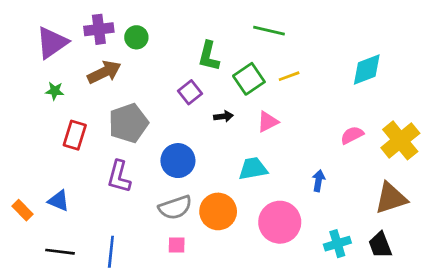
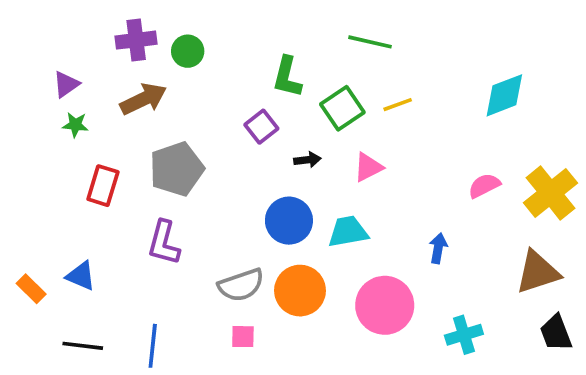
purple triangle: (52, 43) -> (66, 84), moved, size x0.6
blue circle: (178, 161) -> (289, 221), moved
black trapezoid: (380, 245) -> (556, 333), moved

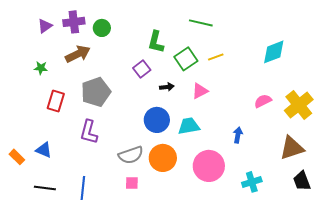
purple triangle: (66, 84) -> (45, 26), moved

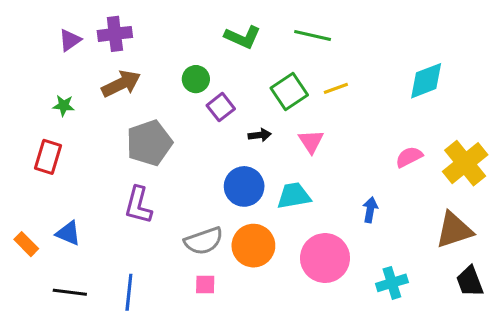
green circle: (102, 28) -> (196, 79), moved
green L-shape: (156, 42) -> (243, 37), moved, turned -80
pink triangle: (200, 91) -> (311, 141), turned -36
red rectangle: (56, 101) -> (48, 157), moved

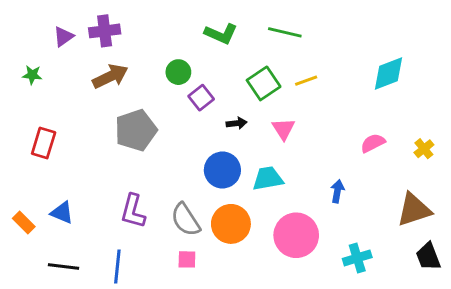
green star: (64, 106) -> (32, 75), moved
yellow cross: (465, 163) -> (424, 149), size x0.5
purple L-shape: (138, 205) -> (133, 211), moved
gray semicircle: (204, 241) -> (185, 220), turned 76

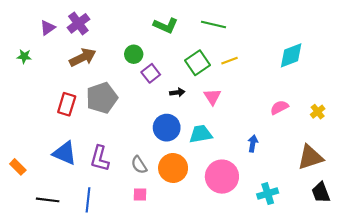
purple cross: (105, 31) -> (78, 23), turned -30
red rectangle: (44, 143) -> (67, 104), moved
blue triangle: (62, 213) -> (65, 153), moved, size x1.4
gray semicircle: (185, 220) -> (139, 165), size x0.7

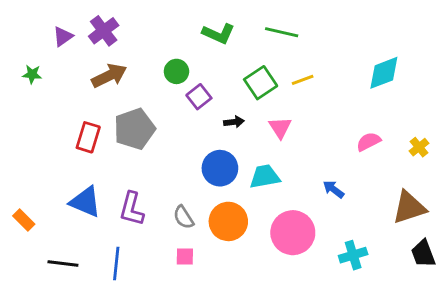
blue arrow: (253, 144) -> (333, 189), turned -63

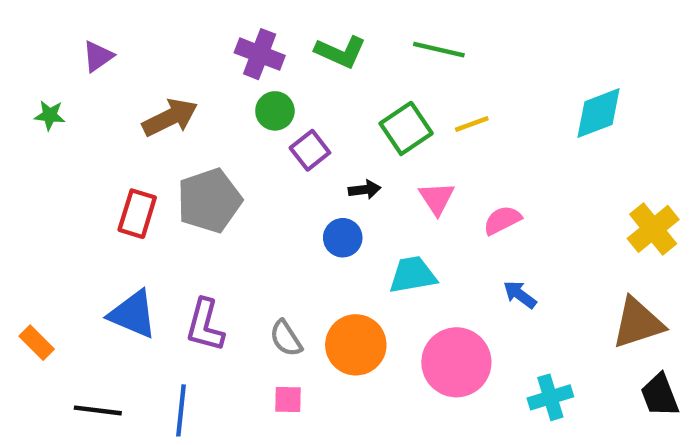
purple cross: (104, 31) -> (260, 54), moved, turned -32
pink semicircle: (369, 142) -> (502, 220), moved
yellow cross: (419, 147) -> (653, 229), size x1.6
blue circle: (220, 168) -> (343, 238), moved, size x0.7

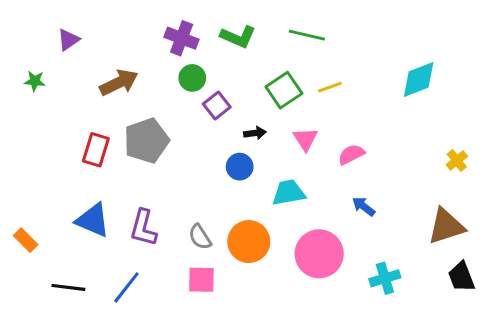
yellow cross: (653, 229) -> (457, 161), size x0.6
pink square: (288, 399) -> (201, 280), size x1.4
blue line: (181, 410) -> (126, 287), turned 32

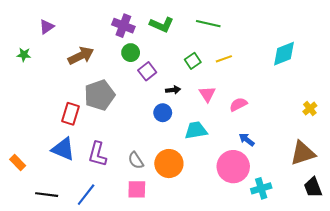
green square: (284, 90) -> (193, 61), size x0.7
red rectangle: (96, 150) -> (70, 114), moved
pink circle: (319, 254) -> (233, 167), moved

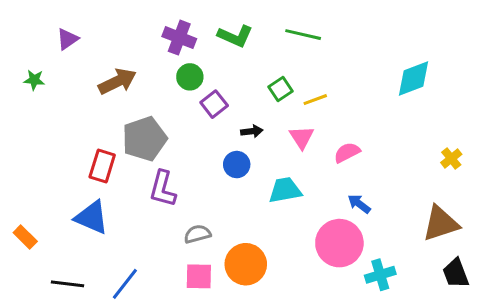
yellow line: (224, 59) -> (315, 100), moved
purple L-shape: (97, 154) -> (163, 189), moved
gray semicircle: (136, 160) -> (197, 234), turned 108
orange circle: (169, 164) -> (246, 264), moved

